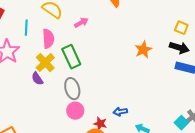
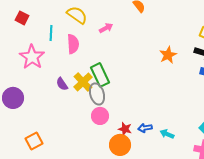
green rectangle: (71, 57) -> (100, 75), moved
yellow cross: (45, 63) -> (83, 82), moved
blue arrow: (120, 112) -> (145, 128), moved

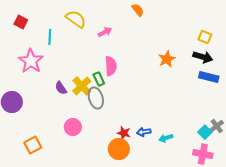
pink semicircle: (73, 44) -> (111, 66), moved
green rectangle: (100, 75) -> (99, 79), size x0.6
pink circle: (100, 116) -> (73, 127), moved
cyan arrow: (167, 134) -> (166, 138), turned -40

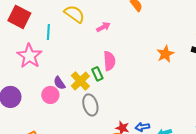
red square: (21, 22) -> (19, 17), size x1.6
gray ellipse: (96, 98) -> (90, 105), moved
pink circle: (73, 127) -> (50, 95), moved

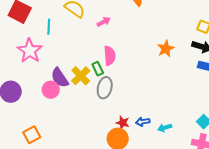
purple semicircle: (59, 83) -> (60, 78), size x1.5
gray ellipse: (90, 105) -> (105, 88), moved, turned 30

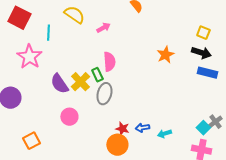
pink circle: (51, 90) -> (69, 117), moved

